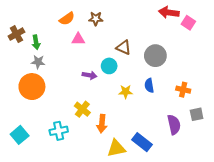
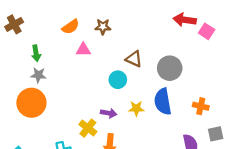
brown cross: (16, 34) -> (14, 24), moved
purple arrow: (90, 75) -> (109, 113), moved
blue semicircle: (149, 86) -> (163, 102), size x1.6

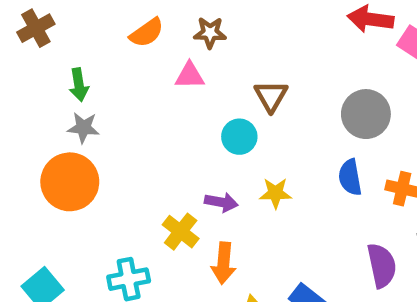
pink triangle: (83, 50) -> (190, 76), moved
brown triangle: (134, 59) -> (271, 96), turned 36
gray circle: (170, 68) -> (366, 114), moved
blue semicircle: (163, 102) -> (350, 177), moved, size x0.7

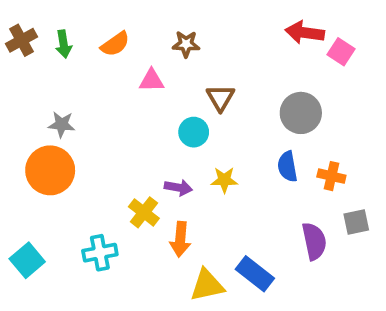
brown star: (210, 33) -> (186, 44), moved
green arrow: (79, 85) -> (64, 44), moved

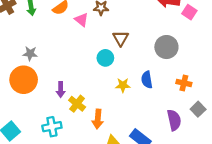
pink triangle: (152, 80) -> (81, 20), moved, turned 40
blue semicircle: (287, 167) -> (147, 80), moved
purple arrow: (178, 188) -> (61, 90), moved, turned 80
gray square: (356, 222) -> (198, 109), turned -32

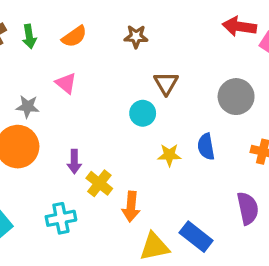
pink triangle: (81, 20) -> (66, 83), moved

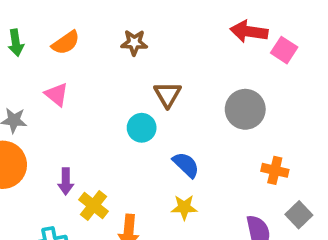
blue semicircle: (206, 147) -> (186, 165), moved, turned 144
yellow star: (169, 155) -> (184, 207), moved

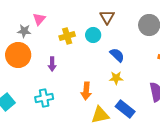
pink triangle: (56, 94) -> (39, 19), moved, turned 32
yellow cross: (93, 205) -> (67, 36), moved, turned 35

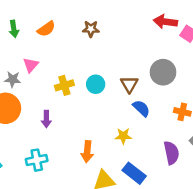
brown triangle: (107, 17) -> (129, 84), moved
blue semicircle: (117, 55) -> (141, 108), moved

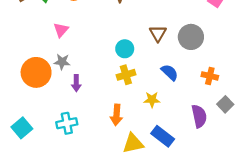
gray star: (13, 79) -> (62, 62), moved
brown triangle: (129, 84) -> (158, 33), moved
yellow cross: (64, 85) -> (126, 75), moved

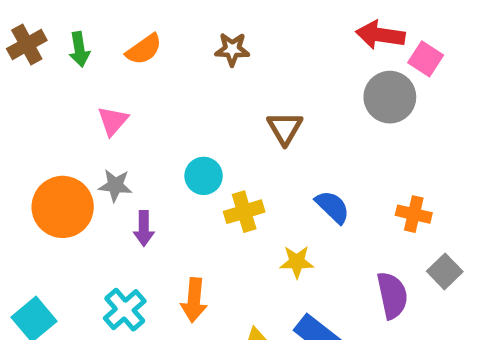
brown triangle: (158, 33) -> (285, 128), moved
gray circle: (191, 37) -> (390, 97), moved
cyan circle: (125, 49) -> (204, 176), moved
orange arrow: (116, 115) -> (194, 300), moved
cyan cross: (67, 123) -> (125, 310), turned -30

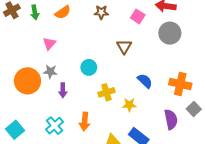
pink square: (426, 59) -> (138, 16), moved
yellow cross: (244, 212) -> (106, 92), moved
orange cross: (414, 214) -> (180, 84), size x1.5

